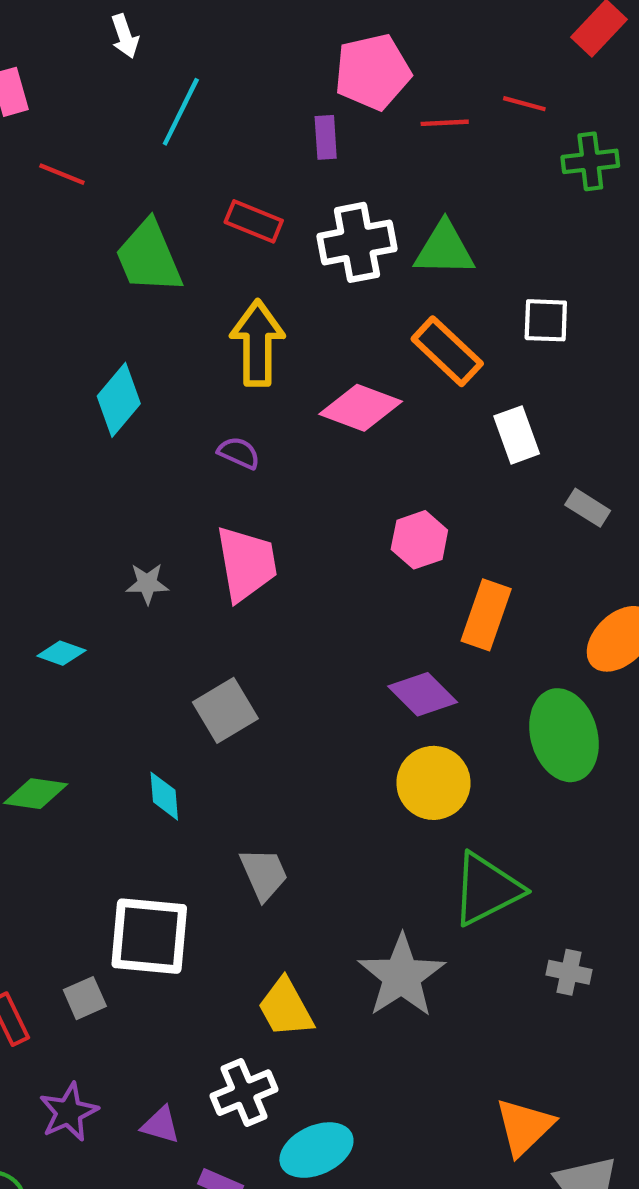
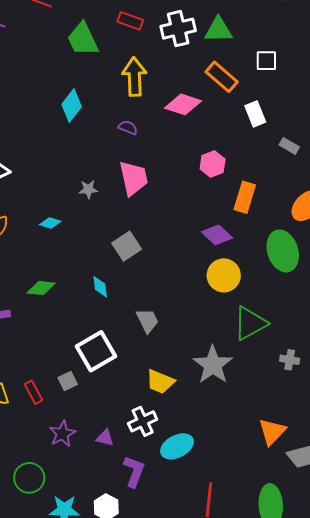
white square: (149, 936) -> (96, 351), turned -33
yellow trapezoid: (286, 1008) -> (160, 382), turned -36

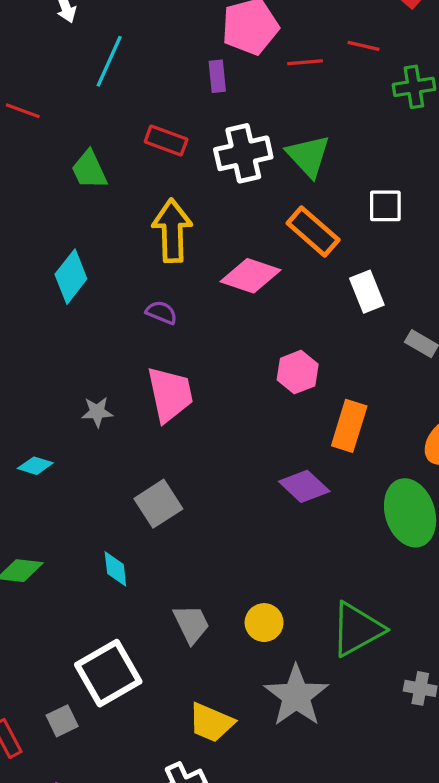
green triangle: (218, 30) -> (308, 156), turned 48
green trapezoid: (83, 39) -> (89, 170), size x0.7
yellow circle: (224, 275) -> (264, 623), moved, size x0.7

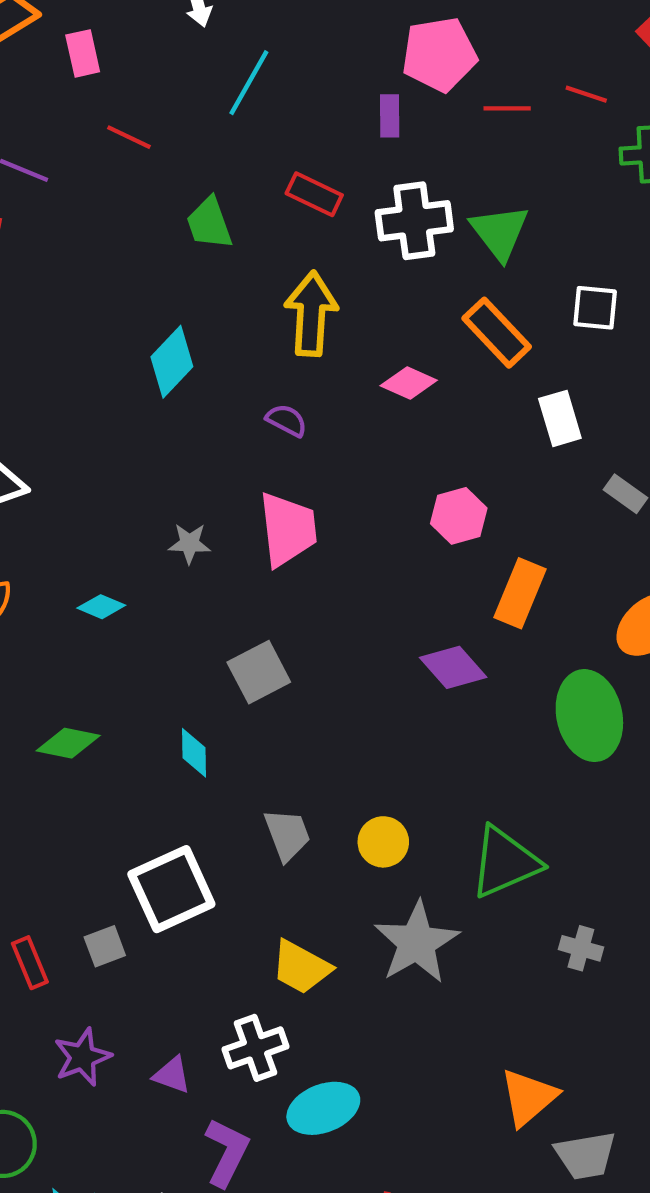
pink diamond: (251, 276) -> (409, 383), size x0.7

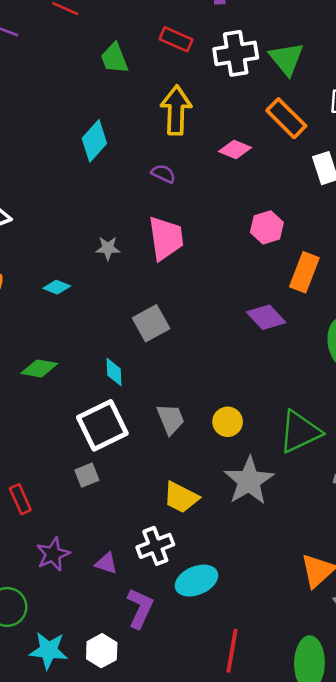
white square: (171, 889) -> (102, 425), moved
gray square: (105, 946) -> (87, 475), moved

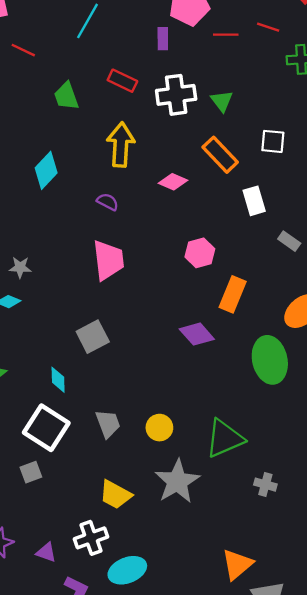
green triangle: (286, 59) -> (222, 101), size x0.7
gray star: (108, 248) -> (20, 267), moved
white square: (102, 425) -> (46, 428), turned -33

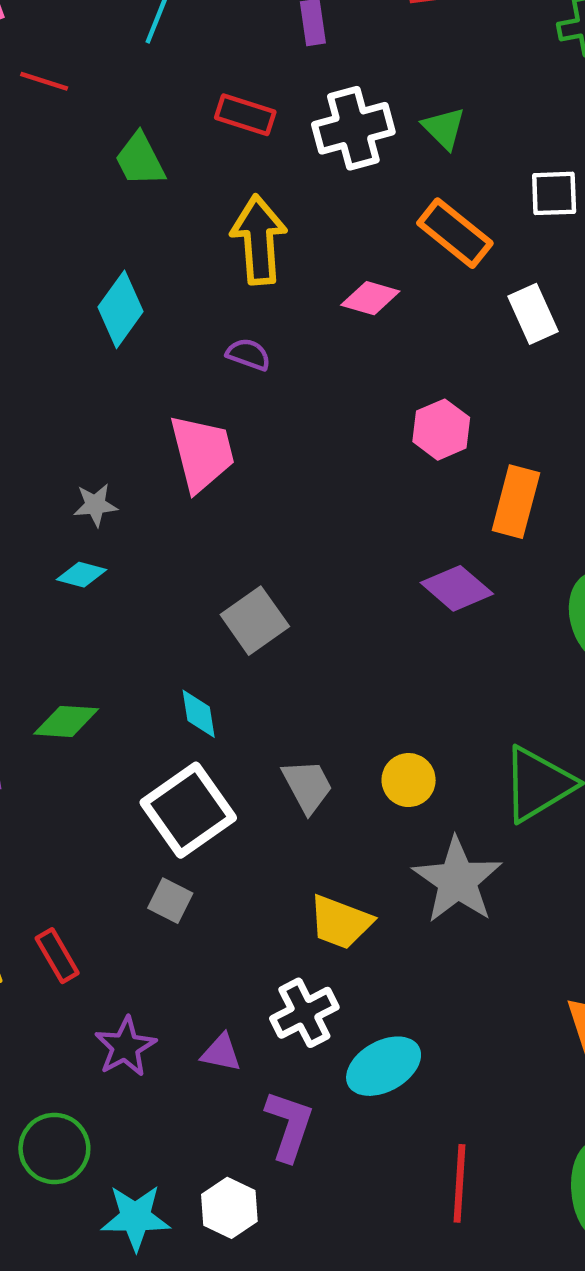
pink trapezoid: (108, 260) -> (202, 453), moved
white square: (46, 428) -> (188, 810), turned 30
gray square: (31, 472) -> (170, 901), turned -35

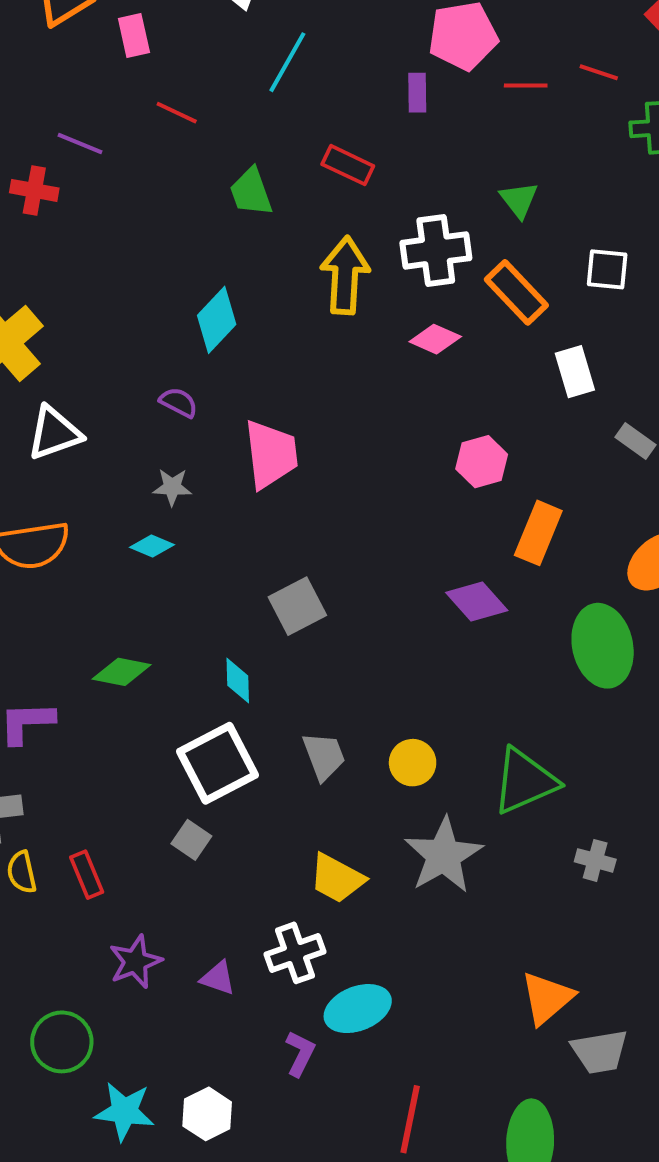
white cross: (353, 128) -> (436, 250), moved
purple semicircle: (248, 354) -> (179, 402), moved
purple L-shape: (289, 1126) -> (300, 1053), moved, size x0.7

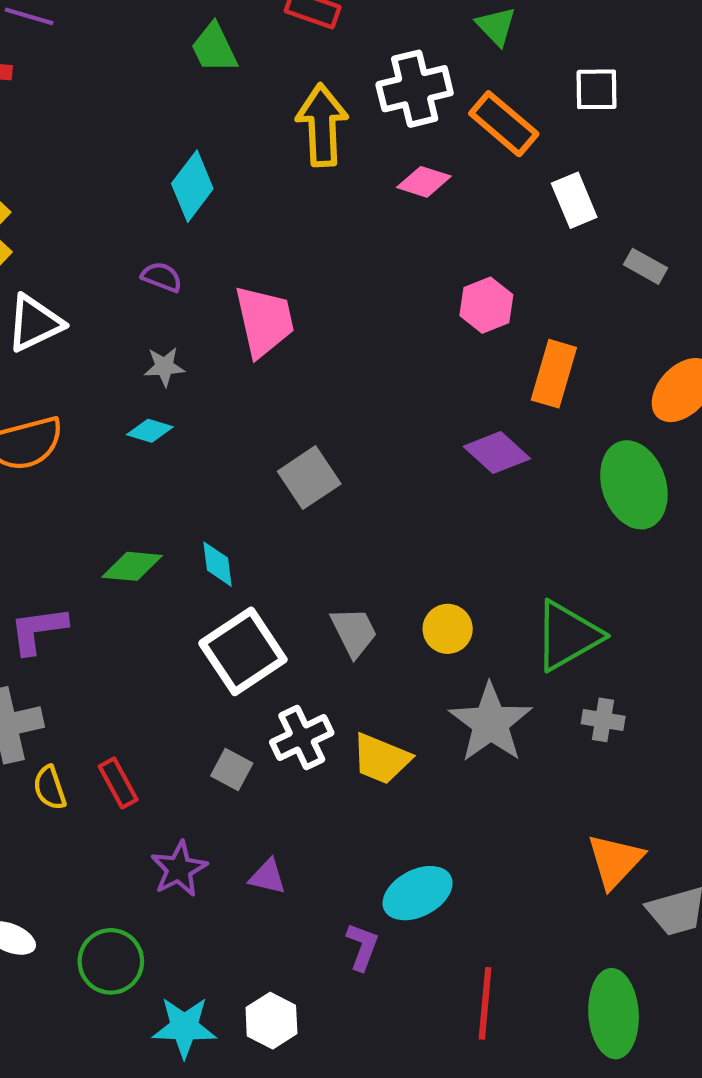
cyan diamond: (238, 681) -> (218, 564), moved
gray square: (191, 840) -> (232, 770), moved
gray cross: (595, 860) -> (603, 720), moved
white cross: (295, 953) -> (302, 737), moved

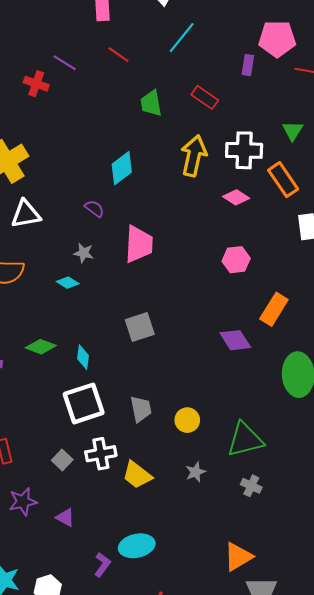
pink hexagon: (486, 305) -> (236, 260), moved
gray star: (490, 723) -> (196, 472), size x0.5

